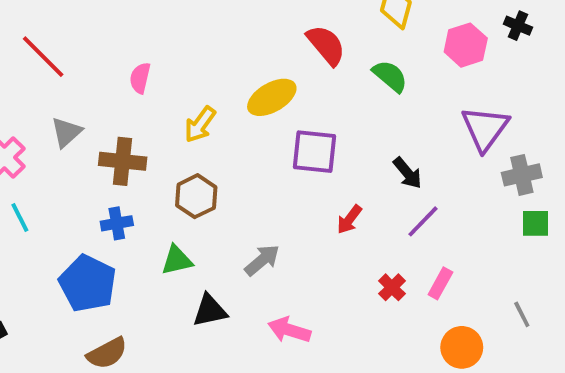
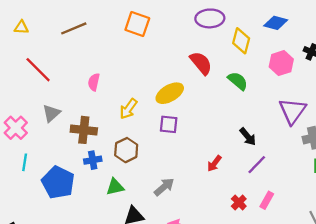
purple square: (314, 152) -> (169, 124), moved, size x0.7
cyan line: (20, 218) -> (25, 162), turned 36
blue cross: (117, 223) -> (93, 160), moved
blue pentagon: (88, 283) -> (58, 182), moved

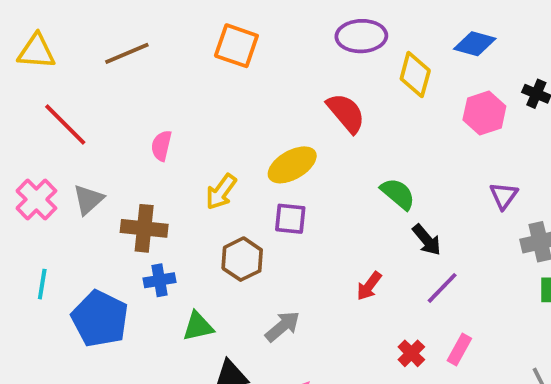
yellow triangle: (21, 27) -> (36, 51), size x1.5
green semicircle: (238, 81) -> (398, 194), moved
purple triangle: (292, 111) -> (504, 196), size x0.6
pink cross: (16, 128) -> (36, 199), moved
brown hexagon: (126, 150) -> (242, 259), moved

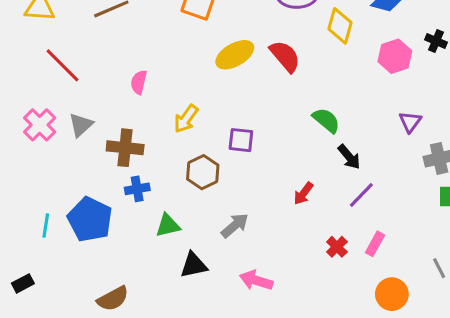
yellow ellipse: (292, 165) -> (235, 55), moved
cyan line: (42, 284) -> (46, 225), moved

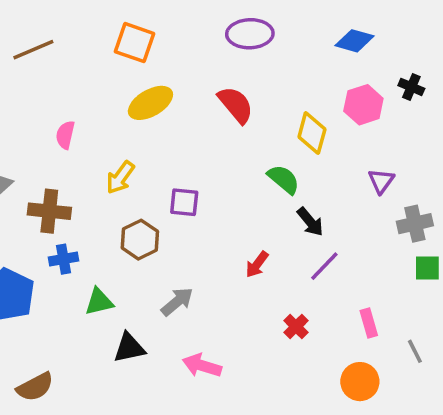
yellow diamond: (340, 26) -> (312, 133), moved
yellow ellipse: (235, 55) -> (150, 103), moved
pink rectangle: (375, 244) -> (369, 323), moved, turned -45

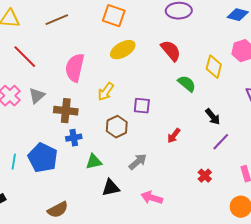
pink semicircle: (65, 135) -> (75, 68), size x1.8
green semicircle: (284, 179) -> (187, 84), moved
red arrow: (257, 264) -> (174, 136), moved

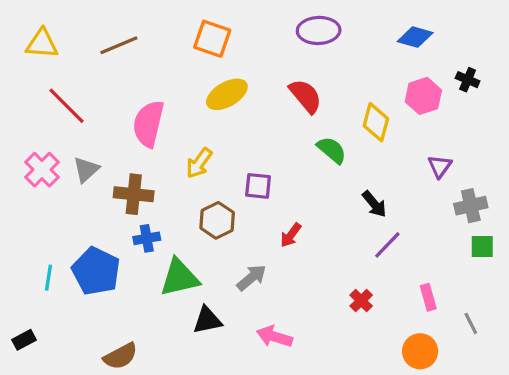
red arrow: (174, 136) -> (291, 235), moved
green triangle: (94, 162) -> (179, 278), size x1.5

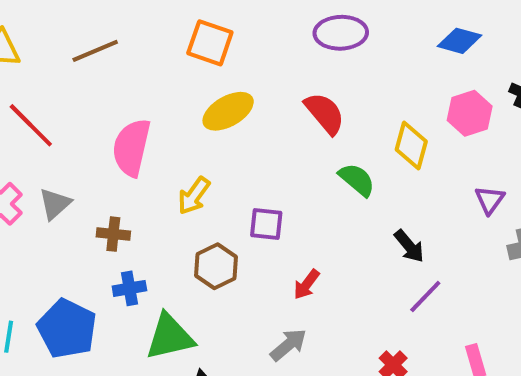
brown cross: (134, 194) -> (113, 234), size x0.7
gray arrow: (251, 278) -> (288, 345), moved

